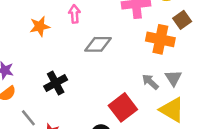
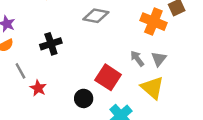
red square: (123, 107) -> (108, 77), turned -30

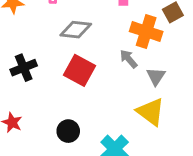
gray arrow: (137, 59) -> (129, 59), moved
red square: (108, 77) -> (79, 70), moved

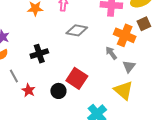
red square: (79, 70) -> (77, 78), moved
black circle: (68, 131) -> (58, 91), moved

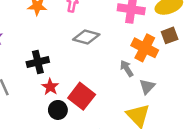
red star: (28, 90) -> (50, 87), moved

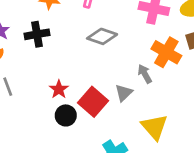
black cross: (38, 62) -> (37, 34), moved
gray triangle: (147, 87) -> (124, 93), moved

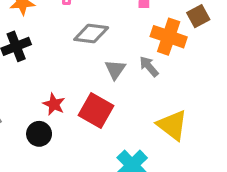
gray triangle: (124, 93) -> (115, 70), moved
black circle: (66, 115) -> (39, 134), moved

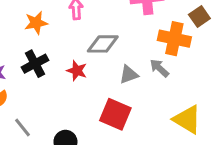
gray triangle: (115, 70) -> (129, 74), turned 42
red star: (54, 104) -> (77, 71), moved

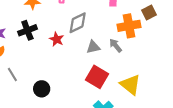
orange cross: (174, 39) -> (129, 26), turned -30
gray diamond: (103, 44) -> (78, 23), turned -35
red square: (115, 114) -> (97, 77), moved

